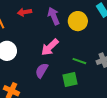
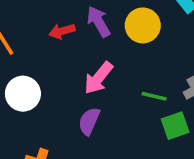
red arrow: (24, 12) -> (62, 31), moved
green square: (70, 79) -> (175, 126), moved

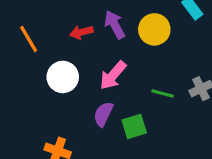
white circle: (23, 94) -> (63, 77), moved
green square: (175, 126) -> (134, 126), moved

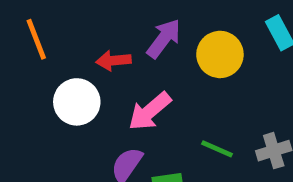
purple arrow: (115, 25) -> (164, 39), turned 56
red arrow: (81, 32) -> (114, 61), moved

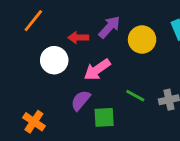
orange line: (36, 39) -> (33, 21), turned 55

